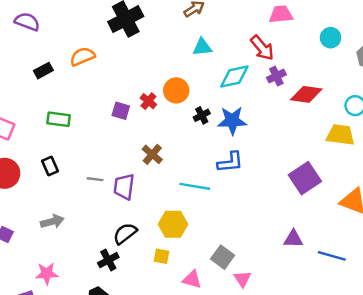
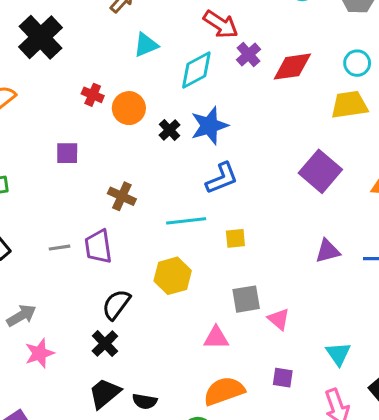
red cross: (148, 101) -> (93, 95), moved
yellow square: (162, 256) -> (235, 238), moved
gray square: (223, 257) -> (246, 299), turned -30
pink star: (47, 273) -> (39, 353), moved

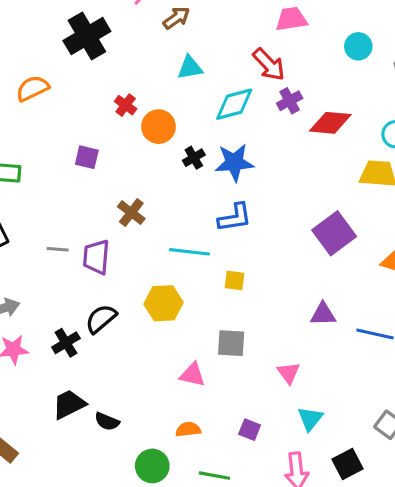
pink triangle: (279, 319) -> (289, 373), moved
black cross: (105, 344) -> (66, 343), moved
orange semicircle: (224, 391) -> (188, 429), size x0.6

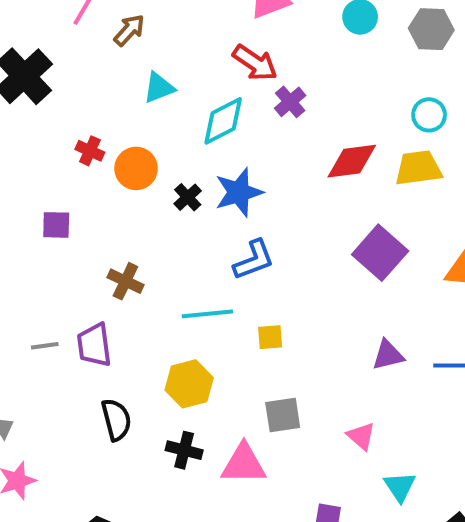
red diamond: (330, 123) -> (352, 161), moved
black semicircle: (101, 319) -> (116, 420), turned 128
black cross: (66, 343) -> (184, 450), moved, turned -32
pink triangle: (192, 375) -> (244, 464), size x1.4

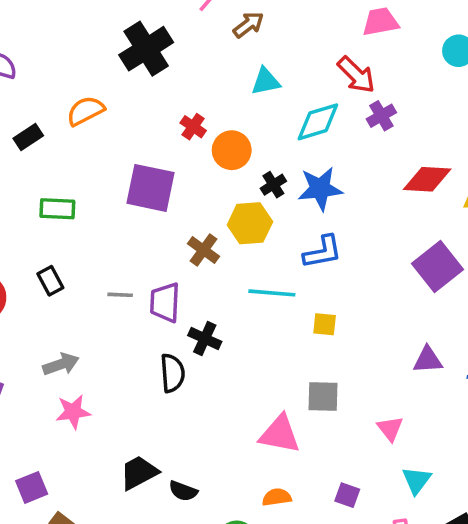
purple square: (56, 225) -> (150, 188), size x1.8
yellow hexagon: (189, 384) -> (250, 223), moved
black cross: (184, 450) -> (205, 339), moved

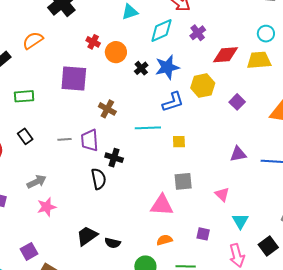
purple cross: (381, 116) -> (198, 33), moved
yellow hexagon: (250, 223) -> (203, 86), moved
purple square: (437, 266) -> (237, 102), size x0.6

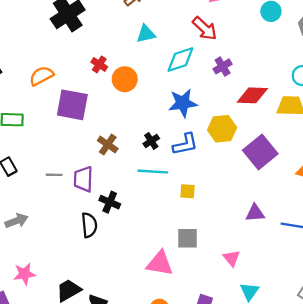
orange semicircle: (33, 40) -> (41, 76), moved
black cross: (141, 68) -> (151, 141), moved
purple square: (237, 102) -> (260, 152), size x1.8
pink star: (47, 207) -> (24, 274), moved

